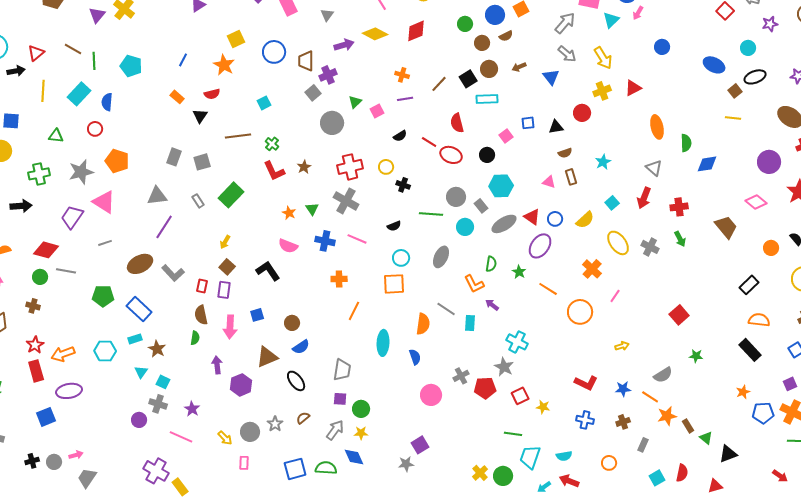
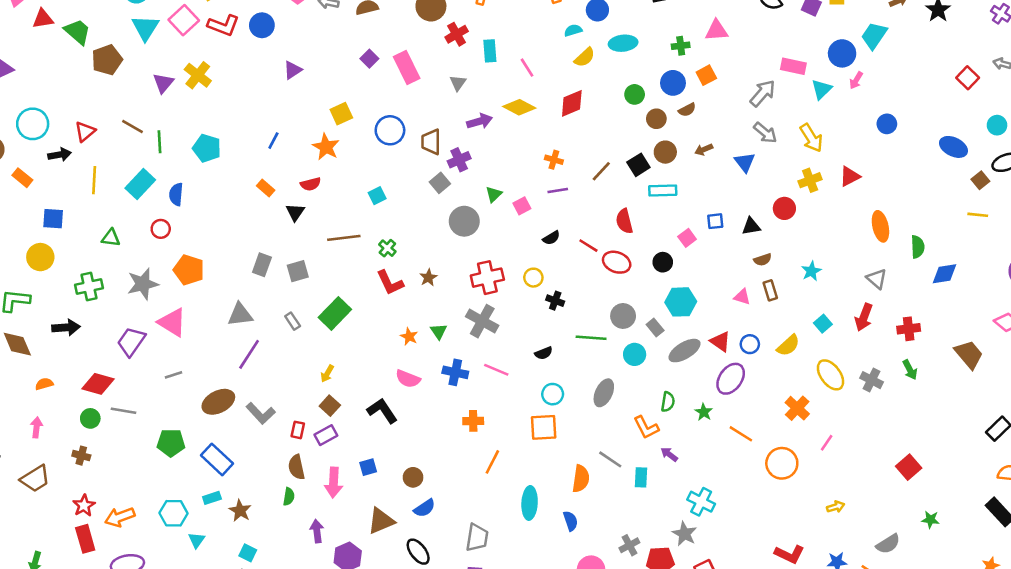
purple rectangle: (224, 290) -> (326, 435), turned 54
cyan triangle: (141, 372) -> (197, 540), moved

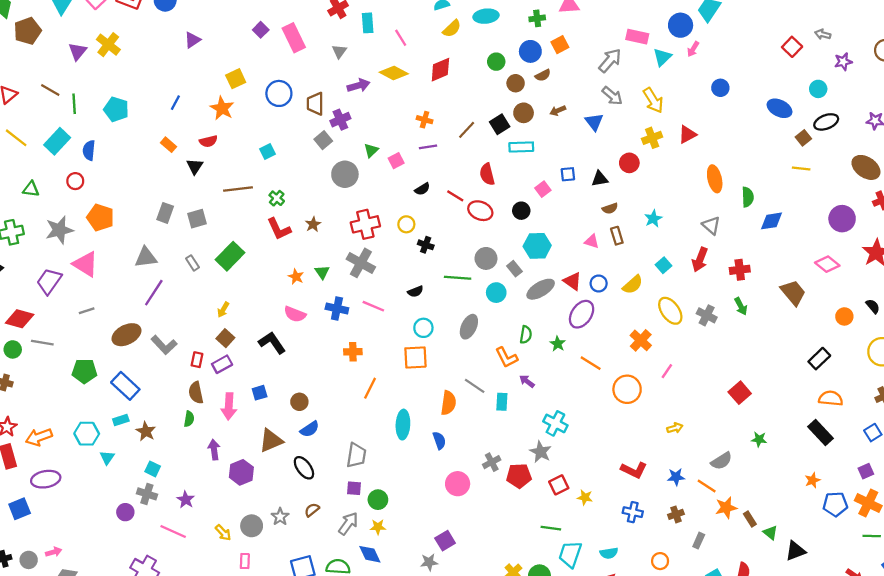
yellow line: (94, 180) -> (16, 138), turned -55

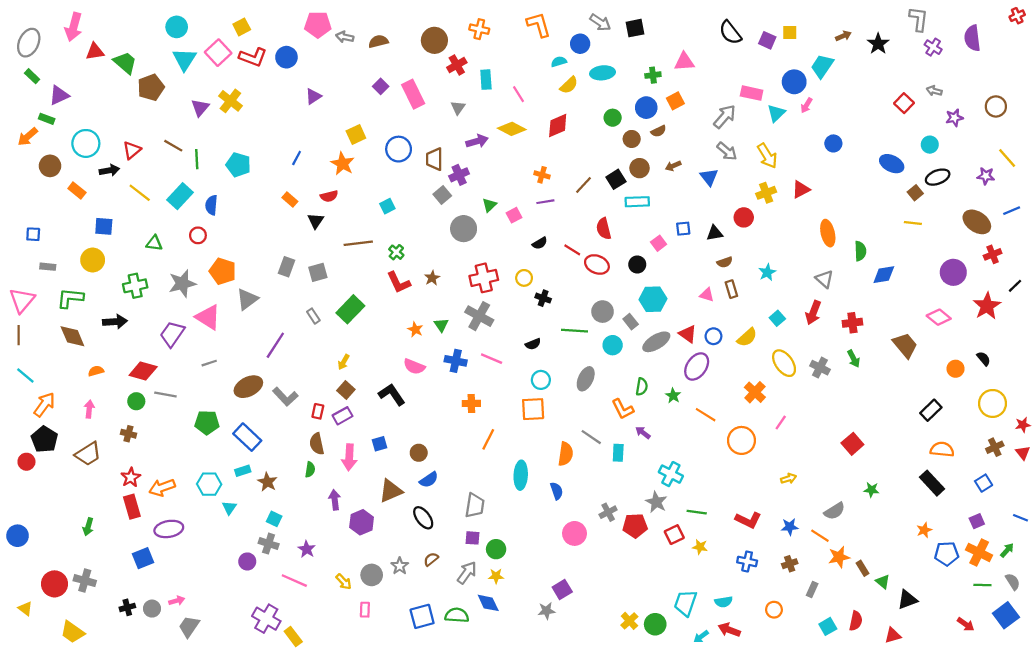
gray triangle: (146, 257) -> (247, 299), moved, turned -30
green line: (551, 528) -> (697, 512), moved

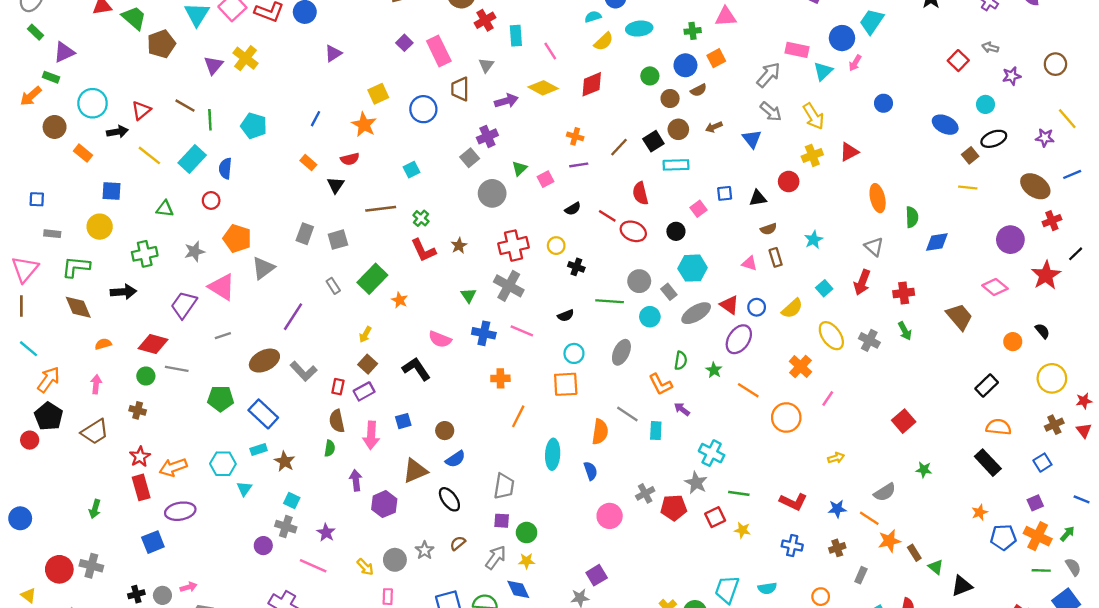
brown trapezoid: (434, 159) -> (460, 89), moved
gray star: (182, 284) -> (194, 251), size x0.7
orange star: (415, 329) -> (400, 300), moved

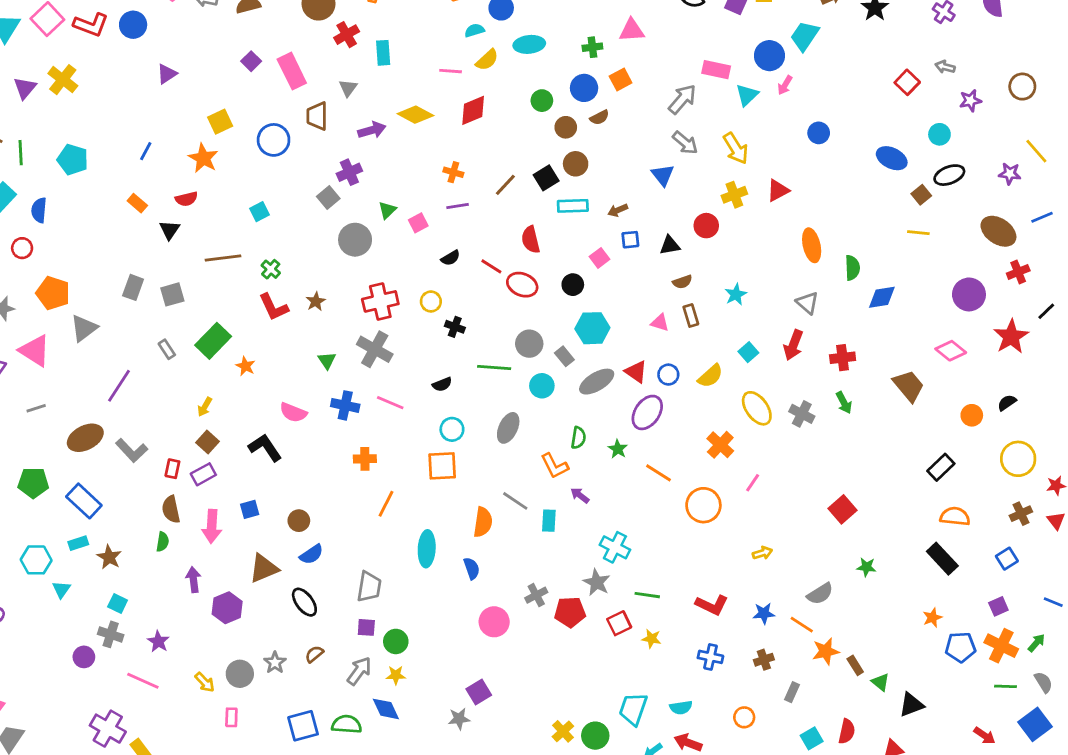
pink line: (550, 51) -> (451, 71), moved, turned -54
brown arrow: (714, 127) -> (618, 210), moved
black semicircle: (1042, 331) -> (1007, 403), turned -84

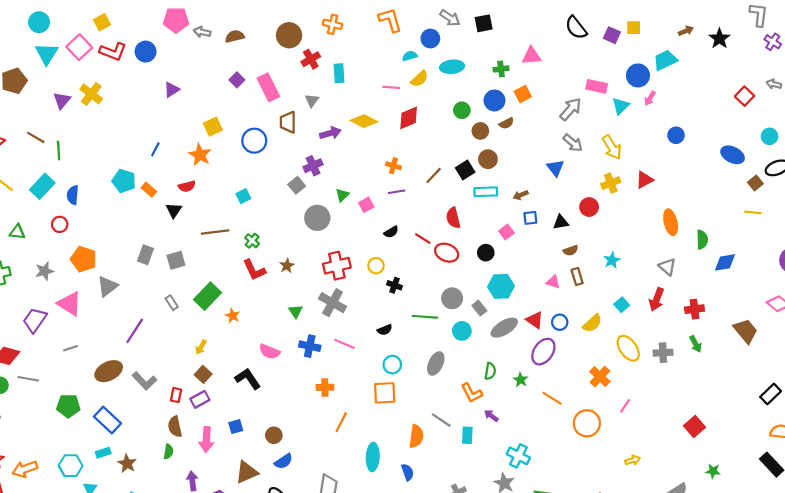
cyan trapezoid: (805, 36) -> (665, 60), turned 30
cyan pentagon: (73, 160) -> (124, 181), moved
gray cross: (802, 414) -> (663, 353), turned -30

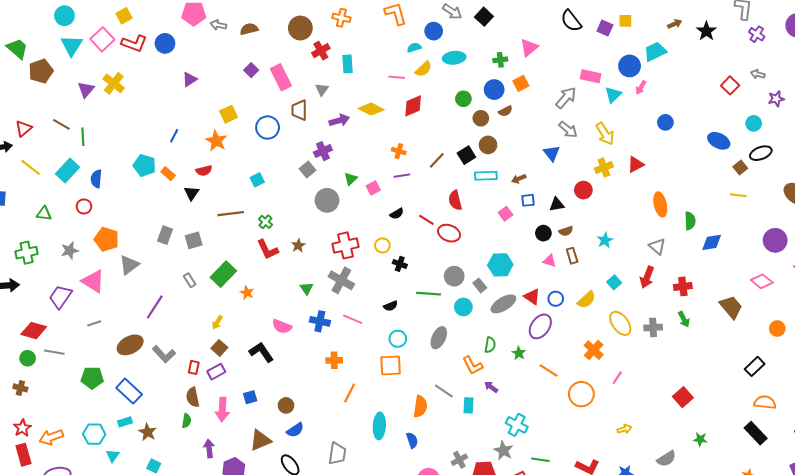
black square: (484, 23) -> (484, 17), turned -36
pink triangle: (531, 56) -> (529, 48), turned -36
black circle: (486, 253) -> (543, 233), moved

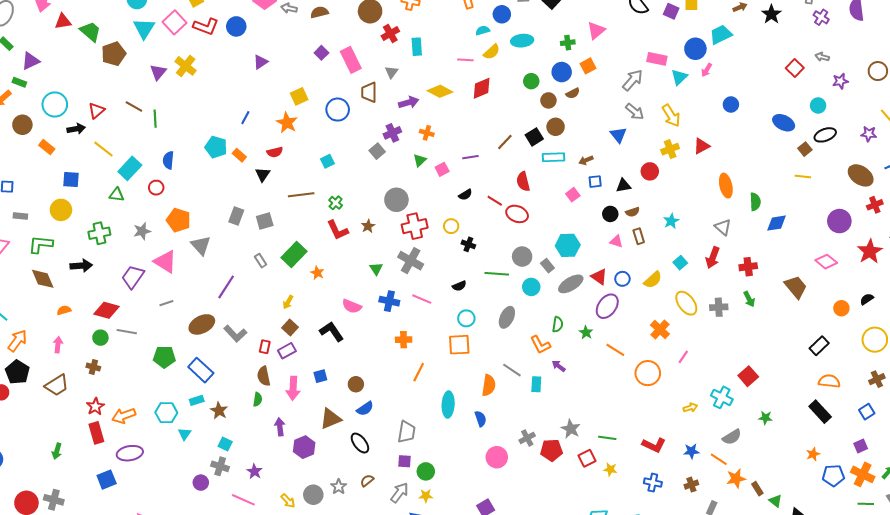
orange cross: (399, 151) -> (427, 133), moved
cyan rectangle: (68, 171) -> (130, 168), moved
gray circle: (327, 200) -> (396, 200), moved
gray triangle: (129, 265) -> (201, 245), turned -35
cyan cross: (517, 425) -> (722, 397), moved

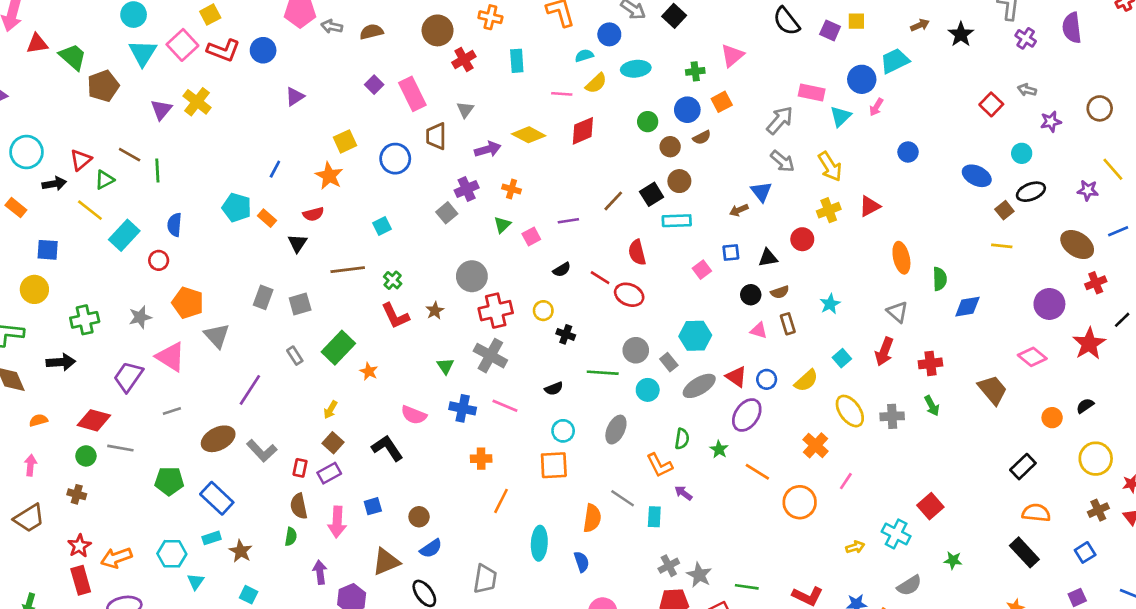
cyan rectangle: (417, 47) -> (517, 61), moved
brown arrow: (586, 160) -> (739, 210), moved
green triangle: (117, 195) -> (104, 180), moved, turned -35
gray cross: (527, 438) -> (669, 566), moved

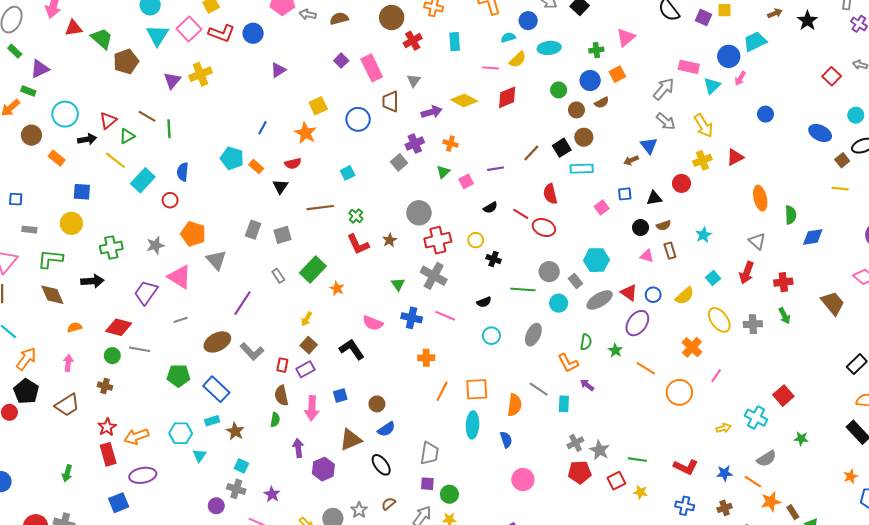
yellow cross: (197, 102) -> (201, 74), turned 30
orange square: (554, 465) -> (477, 389), moved

